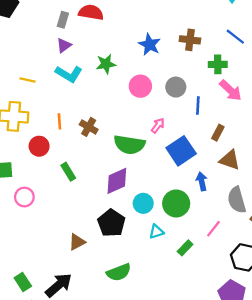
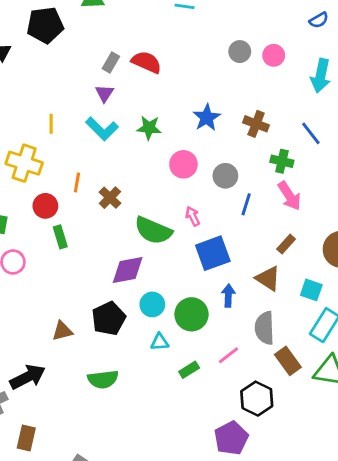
purple triangle: (64, 45) -> (104, 93), turned -35
yellow line: (28, 80) -> (51, 124), turned 63
pink arrow: (158, 125) -> (193, 216), turned -77
brown rectangle: (218, 133) -> (286, 244), moved
green rectangle: (68, 172) -> (60, 237), moved

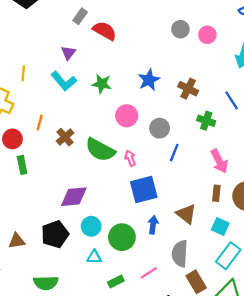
gray rectangle: (111, 62) -> (80, 16), moved
pink arrow: (289, 196) -> (219, 161), moved
green semicircle: (153, 231) -> (100, 150), moved
brown rectangle: (286, 244) -> (216, 193), moved, turned -42

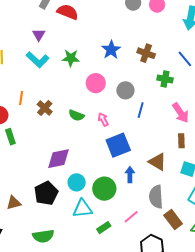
green semicircle: (100, 150) -> (76, 115), size x0.6
cyan triangle: (94, 257) -> (82, 209), size x1.5

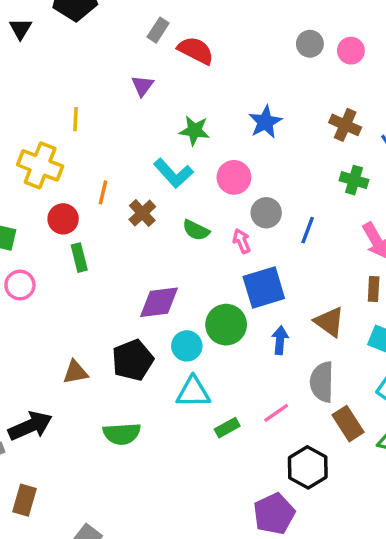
brown cross: (146, 53) -> (345, 125), moved
cyan L-shape: (38, 60) -> (173, 173), moved
gray circle: (125, 90) -> (266, 213), moved
green circle: (104, 189) -> (226, 325), moved

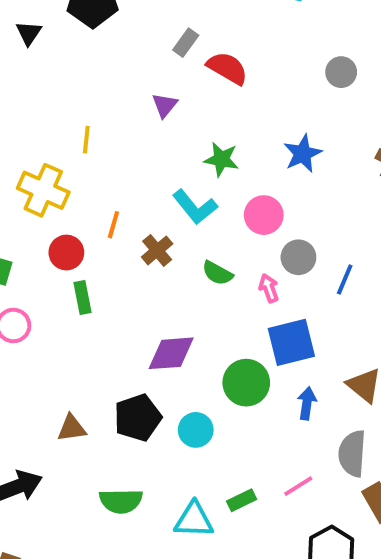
gray circle: (310, 44) -> (341, 72), moved
cyan circle: (187, 346) -> (196, 430), moved
cyan triangle: (193, 392) -> (194, 520), moved

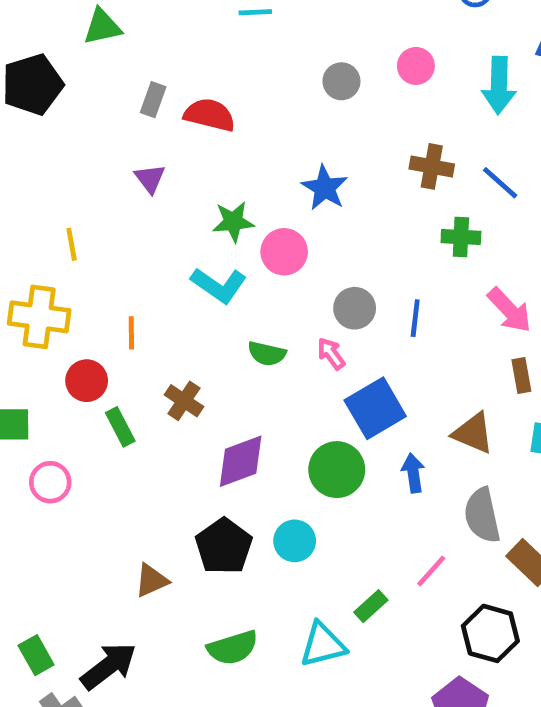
pink circle: (264, 215) -> (284, 252), moved
brown cross: (157, 250) -> (184, 401), moved

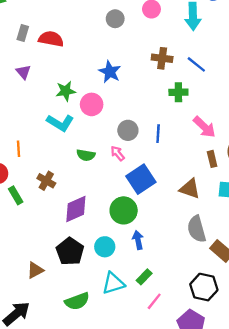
blue arrow: (413, 473) -> (138, 240), moved
pink line: (431, 571) -> (154, 301), moved
cyan triangle: (323, 645) -> (113, 283), moved

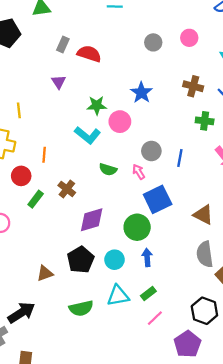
green rectangle: (16, 195) -> (36, 199), turned 60

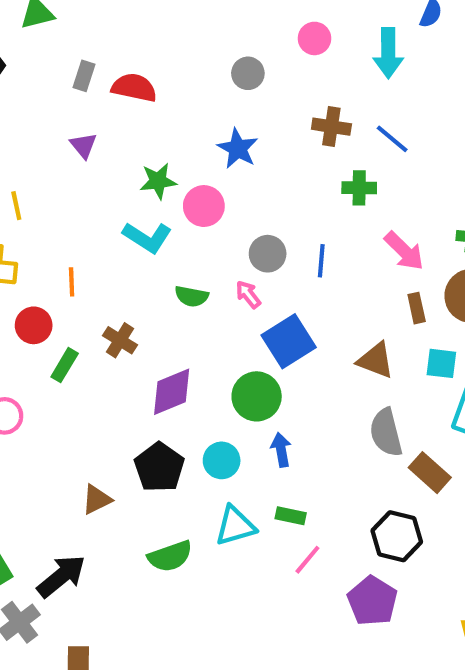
gray circle: (153, 42) -> (248, 73), moved
green rectangle: (148, 294) -> (291, 516), turned 56

